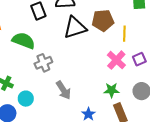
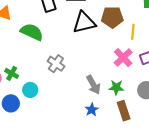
gray cross: (43, 63) -> (56, 64), moved, turned -36
gray arrow: (63, 90) -> (93, 85), moved

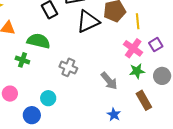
green cross: (12, 73) -> (22, 60), moved
green star: (116, 87) -> (137, 71), moved
blue star: (92, 110) -> (114, 114), moved

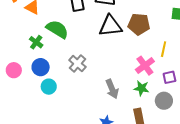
yellow line: (138, 21) -> (164, 49), moved
purple square: (156, 45) -> (169, 77), moved
blue circle: (32, 115) -> (41, 67), moved

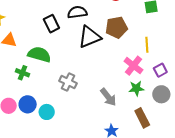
blue circle: (41, 67) -> (28, 104), moved

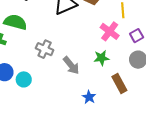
green star: (136, 88) -> (101, 58), moved
gray arrow: (108, 97) -> (71, 65), moved

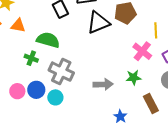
gray cross: (45, 49) -> (61, 72), moved, size x1.4
gray arrow: (71, 65) -> (103, 84), turned -54

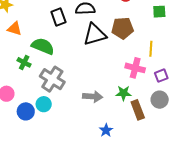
pink cross: (142, 51) -> (135, 68), turned -30
blue circle: (36, 90) -> (26, 111), moved
brown rectangle: (151, 104) -> (138, 110), moved

